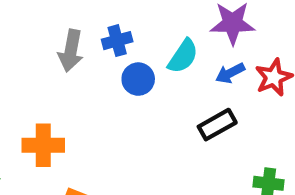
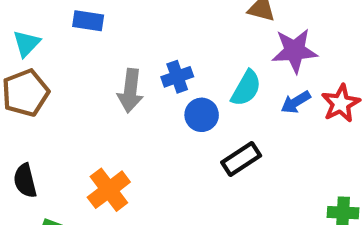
black rectangle: (217, 125) -> (241, 159), moved
orange cross: (43, 145) -> (109, 190), turned -33

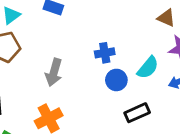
gray arrow: (130, 91) -> (54, 72), moved

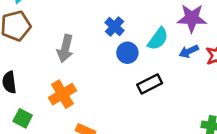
blue cross: (105, 53) -> (115, 26), turned -36

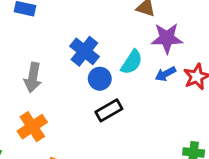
blue cross: (115, 26) -> (84, 51), size x1.4
black rectangle: (150, 84) -> (109, 110), moved

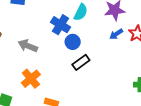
cyan semicircle: (132, 62) -> (81, 12), moved
gray arrow: (33, 78) -> (28, 46), turned 108

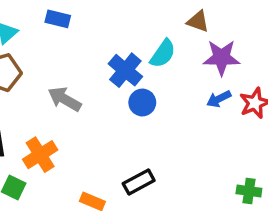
black rectangle: (81, 62) -> (139, 182), moved
orange cross: (31, 79) -> (40, 155), moved

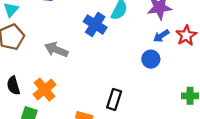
blue circle: (142, 103) -> (151, 59), moved
black rectangle: (139, 182) -> (114, 99), turned -36

